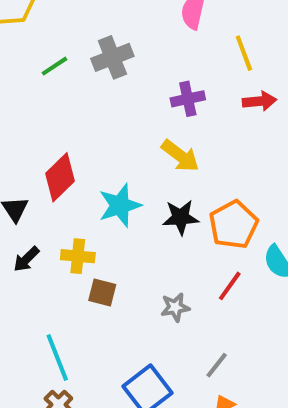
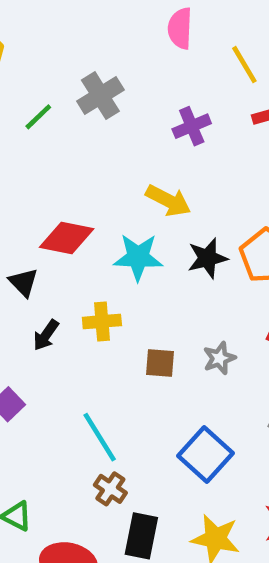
yellow arrow: (180, 156) -> (168, 201), moved
red diamond: (60, 177) -> (67, 238), turned 66
cyan star: (120, 205) -> (138, 257), turned 30
brown square: (102, 292) -> (160, 363), moved

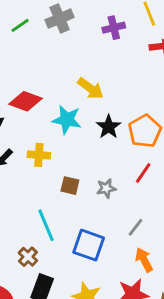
purple cross: (192, 126) -> (114, 28), moved
black star: (207, 258) -> (109, 127), turned -30
cyan line: (100, 437) -> (46, 225), moved
blue square: (205, 454) -> (89, 245), turned -32

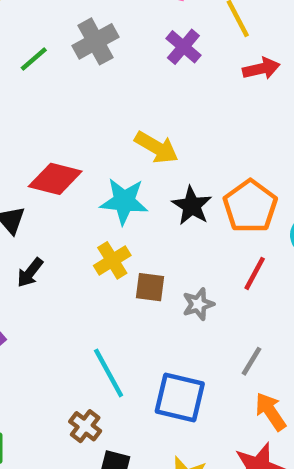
purple cross: (114, 28) -> (183, 47), turned -30
yellow cross: (39, 155) -> (112, 260), moved, turned -30
brown square: (70, 186) -> (150, 287), moved

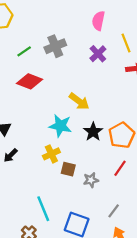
red diamond: (55, 179) -> (29, 81), moved

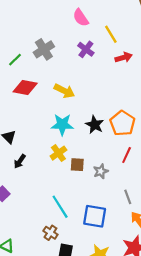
pink semicircle: (98, 21) -> (81, 18), turned -36
yellow arrow: (79, 101) -> (64, 91), moved
gray line: (114, 211) -> (128, 197), turned -48

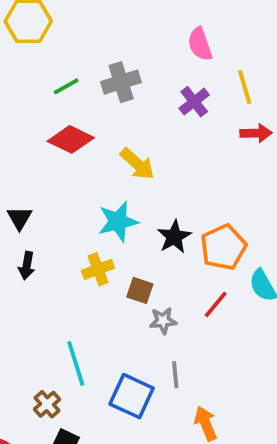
cyan star: (62, 125) -> (118, 221), turned -30
black arrow: (20, 161) -> (27, 266), turned -40
brown square: (77, 165) -> (140, 290), moved
gray line: (128, 197) -> (175, 375), moved

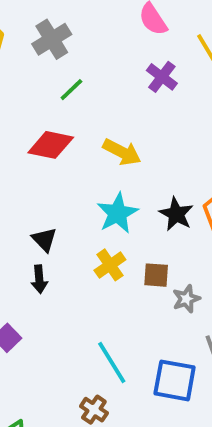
gray cross: (121, 82) -> (52, 39), moved
green line: (66, 86) -> (71, 90), moved
black triangle: (19, 218) -> (44, 240), moved

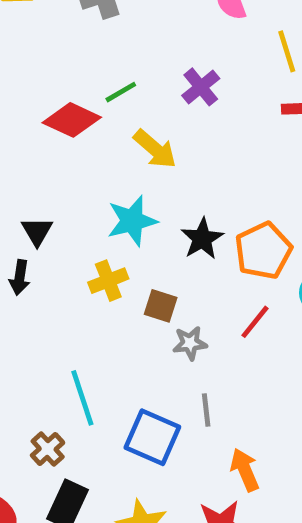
purple cross: (162, 77) -> (201, 87), moved
green line: (71, 90) -> (121, 92), moved

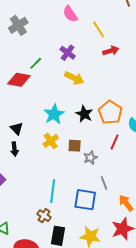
yellow arrow: (155, 149) -> (74, 78), moved
cyan line: (82, 398) -> (53, 191), turned 40

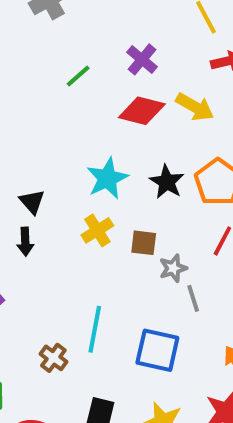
yellow arrow: (74, 78) -> (195, 107), moved
red diamond: (19, 80) -> (142, 111), moved
gray line: (104, 183) -> (193, 298), moved
brown cross: (44, 216) -> (53, 358), moved

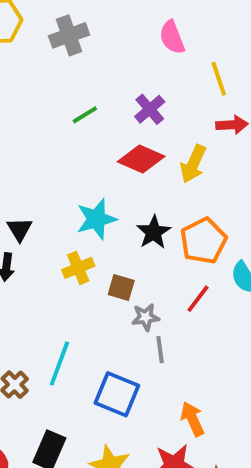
yellow arrow: (195, 107) -> (193, 164), turned 75

